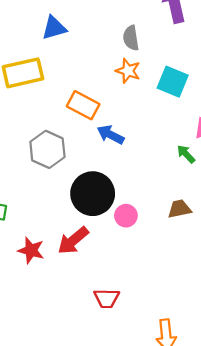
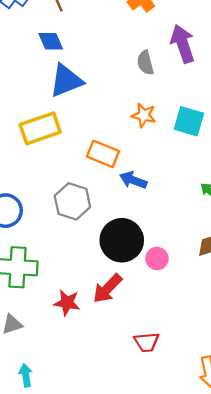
blue triangle: (54, 28) -> (66, 81), size x1.4
gray semicircle: (131, 38) -> (145, 63), moved

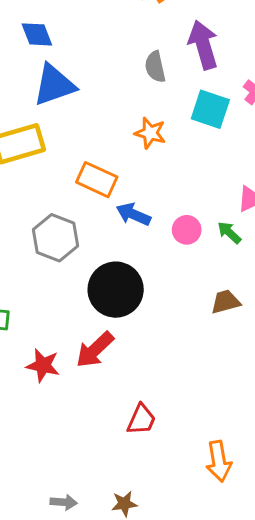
cyan square: (189, 121) -> (210, 109), moved
pink circle: (157, 259) -> (187, 230), moved
red trapezoid: (147, 342) -> (141, 419), turned -64

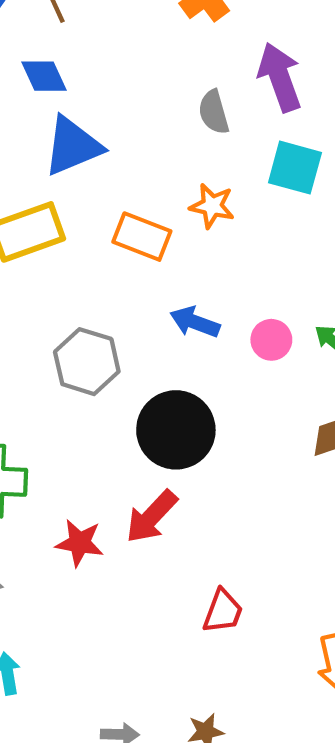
orange rectangle: (97, 180) -> (142, 237), moved

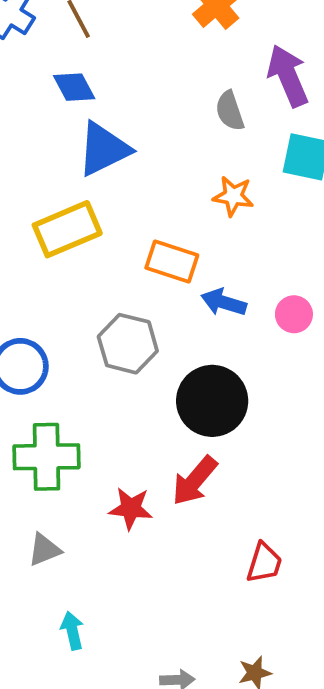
orange rectangle: (142, 237) -> (172, 261), moved

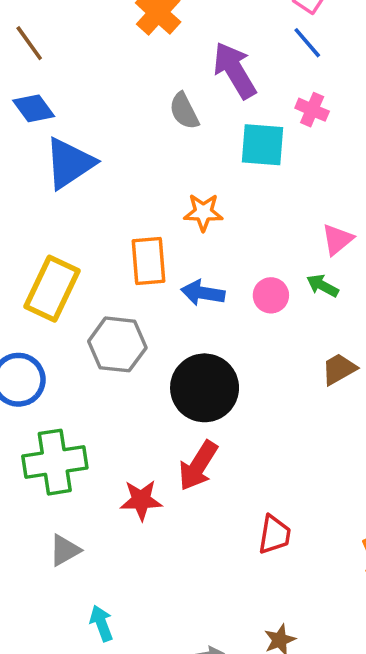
orange star: (233, 196) -> (203, 212), moved
yellow rectangle: (67, 229) -> (52, 289), moved, turned -34
orange rectangle: (172, 261) -> (149, 261), turned 75

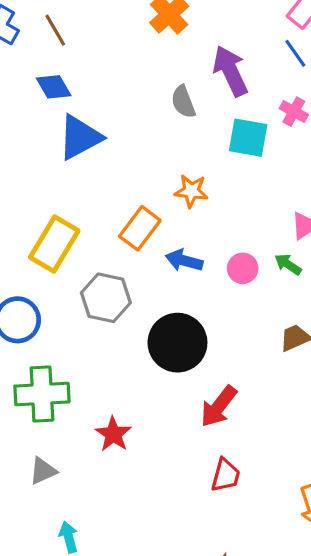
orange rectangle: (149, 261) -> (140, 228), turned 36
red arrow: (198, 466) -> (219, 406), moved
red star: (141, 500) -> (113, 434), turned 30

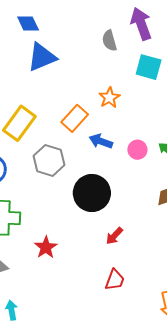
orange star: (191, 191) -> (109, 98), turned 30
red arrow: (219, 406) -> (114, 236), size x0.7

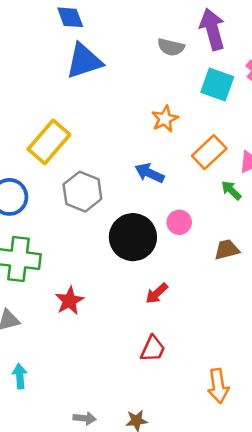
gray semicircle: (109, 41) -> (171, 47), turned -65
orange rectangle: (75, 118) -> (209, 152), moved
pink circle: (137, 150) -> (179, 222), moved

